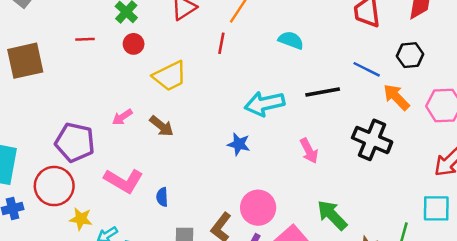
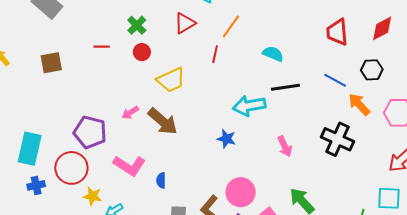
brown square: (25, 61) -> (51, 63), size x0.7
black line: (323, 92) -> (285, 87), moved
brown arrow: (162, 126) -> (163, 121), size x1.5

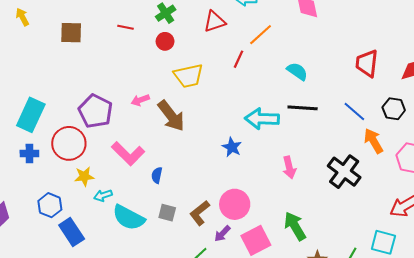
yellow star: (93, 196) -> (84, 176), turned -30

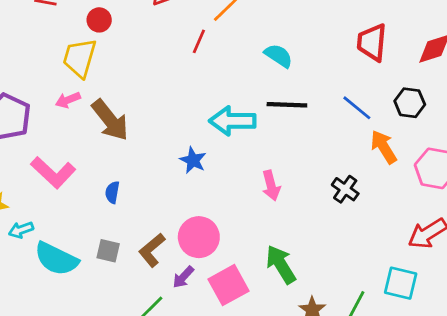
yellow trapezoid: (188, 76) -> (80, 58), moved, turned 120
black cross: (344, 172) -> (345, 189), size x0.6
blue semicircle: (157, 175) -> (112, 192), moved

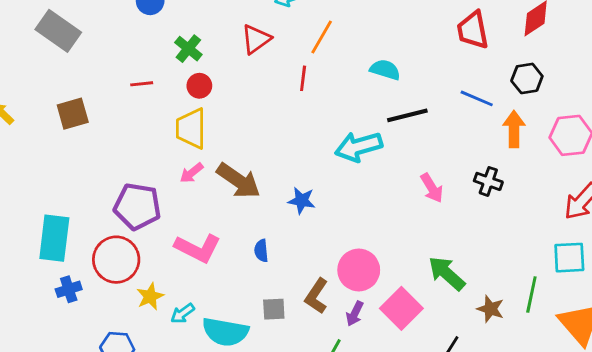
orange arrow: (384, 147) -> (514, 129), turned 48
blue star: (193, 160) -> (302, 201), moved
pink arrow: (271, 186) -> (432, 188), moved

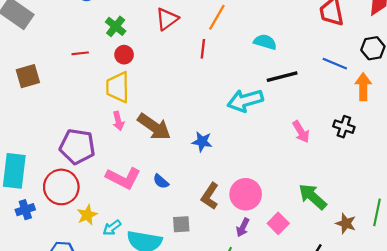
pink arrow: (192, 173) -> (118, 121), turned -66
blue semicircle: (261, 251) -> (161, 181), moved, turned -42
brown L-shape: (316, 296) -> (210, 196), moved
pink square: (401, 308) -> (278, 223), size x0.7

